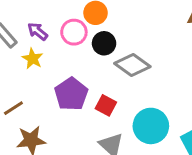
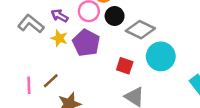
purple pentagon: (71, 94) -> (86, 43), moved
cyan circle: (151, 126) -> (161, 56), moved

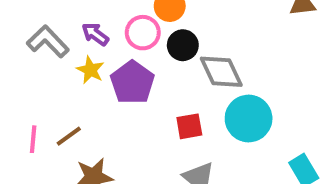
gray diamond: (140, 30) -> (221, 72), turned 32
red square: (125, 66) -> (189, 126), turned -35

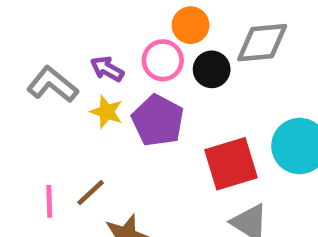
gray diamond: (221, 72) -> (262, 43), moved, turned -63
red square: (189, 126) -> (231, 164), size x1.6

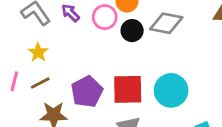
yellow star: (107, 112) -> (38, 52), moved
purple pentagon: (158, 120) -> (87, 92), moved

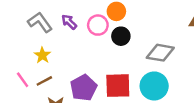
gray diamond: (166, 23) -> (160, 53), moved
pink line: (14, 81) -> (23, 80), turned -49

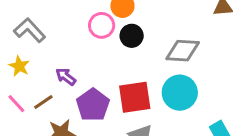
purple arrow: (69, 22) -> (66, 76), moved
yellow star: (42, 55) -> (19, 66), moved

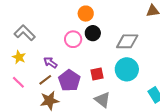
pink circle: (102, 25) -> (73, 39), moved
red square: (135, 97) -> (97, 74), size x0.6
brown line: (43, 102) -> (45, 80), moved

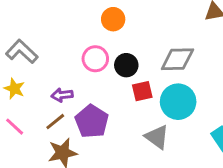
black circle: (93, 33) -> (126, 65), moved
purple arrow: (50, 62) -> (62, 95), turned -40
red square: (97, 74) -> (142, 91), moved
gray triangle: (102, 100) -> (157, 137), moved

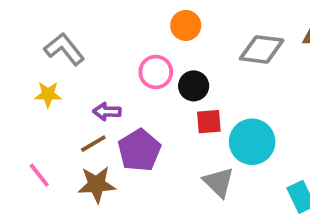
gray diamond: (177, 59) -> (262, 49), moved
yellow star: (14, 89) -> (48, 94), turned -30
pink line: (15, 127) -> (39, 175), moved

